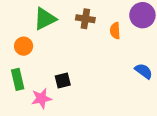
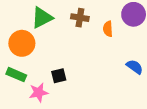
orange circle: (24, 46) -> (22, 43), size x1.5
green rectangle: (18, 79) -> (16, 75), turned -54

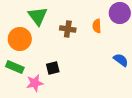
green triangle: (42, 18) -> (38, 16), turned -40
brown cross: (80, 18) -> (68, 29), moved

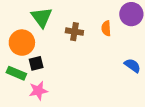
black square: (53, 68) -> (36, 63), moved

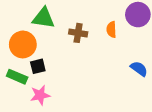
green triangle: (42, 17) -> (44, 18), turned -45

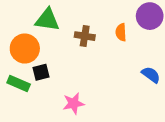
pink star: (40, 95) -> (73, 103), moved

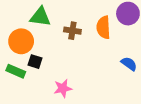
orange semicircle: (121, 32) -> (103, 27), size x1.5
black square: (41, 72) -> (35, 62), turned 32

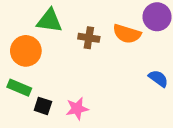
orange semicircle: (103, 27) -> (127, 34), turned -70
black square: (35, 62) -> (43, 106), moved

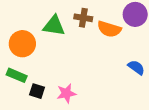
green triangle: (49, 21) -> (54, 26), moved
brown cross: (89, 38) -> (83, 18), moved

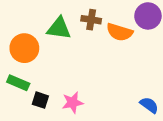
blue semicircle: (136, 67) -> (149, 105), moved

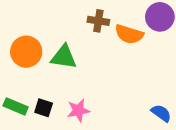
green triangle: (59, 28) -> (64, 57), moved
green rectangle: (18, 83) -> (16, 106), moved

